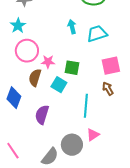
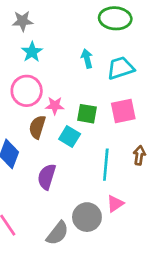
cyan star: (18, 26) -> (32, 52), moved
pink square: (111, 66) -> (123, 111), moved
brown arrow: (108, 89) -> (139, 155), moved, turned 40

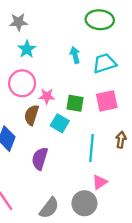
gray circle: (87, 217) -> (84, 203), moved

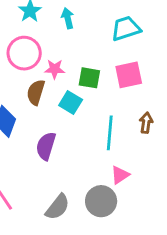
cyan arrow: (75, 55) -> (68, 18), moved

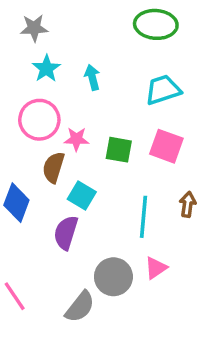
pink square: (129, 75) -> (166, 146), turned 32
cyan square: (71, 102) -> (82, 196), moved
gray circle: (101, 201) -> (113, 277), moved

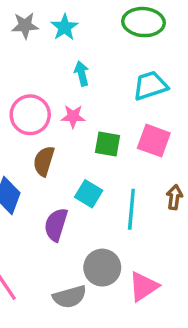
cyan star: (46, 69) -> (65, 27), moved
pink star: (76, 139) -> (73, 116), moved
cyan square: (82, 196) -> (89, 194), moved
pink triangle: (156, 268) -> (143, 286), moved, size x1.4
gray semicircle: (80, 307) -> (70, 297), turned 36

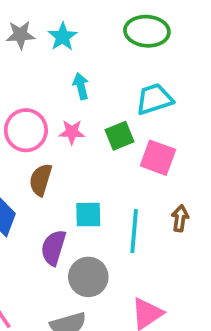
green square: (107, 144) -> (119, 136), moved, turned -32
cyan square: (89, 194) -> (88, 215), turned -32
gray circle: (102, 268) -> (88, 277), moved

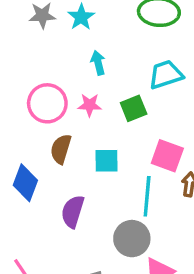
pink square: (158, 158) -> (167, 156), moved
cyan square: (88, 215) -> (107, 161), moved
gray circle: (88, 277) -> (132, 239), moved

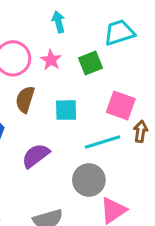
pink star: (90, 105) -> (51, 60), turned 30
cyan line: (147, 196) -> (103, 142), turned 68
purple semicircle: (73, 212) -> (36, 156), turned 36

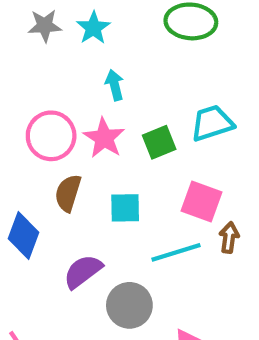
cyan trapezoid: (119, 33) -> (212, 123), moved
pink star: (51, 60) -> (104, 138), size x1.4
gray circle: (89, 180) -> (129, 305), moved

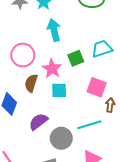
cyan arrow: (115, 85) -> (54, 30), size x1.5
pink star: (104, 138) -> (52, 69), moved
cyan line: (176, 252) -> (89, 125), moved

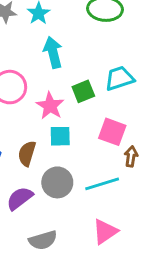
brown semicircle: (31, 83) -> (27, 154), moved
purple semicircle: (38, 122) -> (20, 198), moved
gray circle: (61, 138) -> (57, 182), moved

